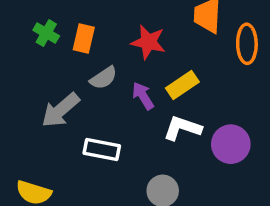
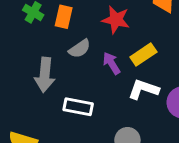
gray arrow: (61, 110) -> (45, 75), turned -44

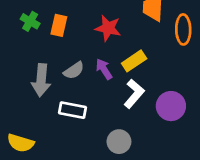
gray semicircle: (80, 49) -> (74, 70), moved
white L-shape: (143, 89) -> (134, 94), turned 112

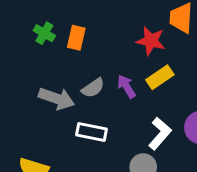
red star: (108, 28) -> (151, 41), moved
gray arrow: (41, 80) -> (57, 99), turned -76
white L-shape: (134, 94) -> (160, 134), moved

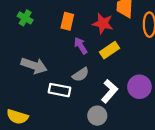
orange rectangle: (76, 38) -> (67, 21), moved
purple arrow: (126, 86) -> (81, 46), moved
gray semicircle: (93, 88) -> (81, 75), moved

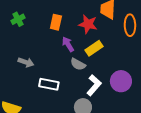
green cross: (25, 18) -> (18, 19), turned 32
gray arrow: (34, 66) -> (26, 62), size x0.7
gray semicircle: (81, 75) -> (78, 64), moved, turned 63

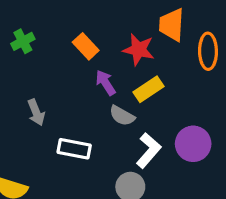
orange rectangle: (56, 22) -> (86, 46), turned -56
gray arrow: (26, 62) -> (36, 112), turned 49

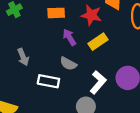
orange rectangle: (86, 46) -> (56, 13), turned -49
gray semicircle: (122, 116) -> (68, 64), moved

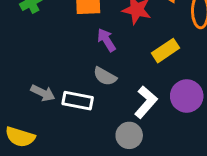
yellow rectangle: (98, 42) -> (165, 51), moved
gray arrow: (23, 57) -> (43, 93), moved, turned -42

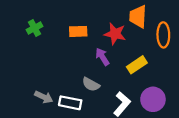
purple arrow: (106, 40) -> (102, 57), moved

